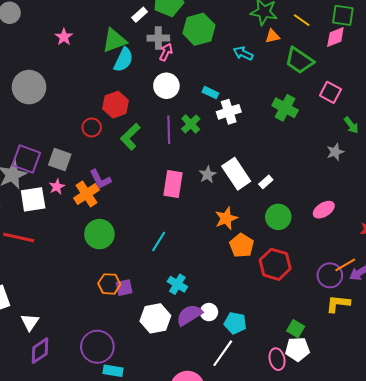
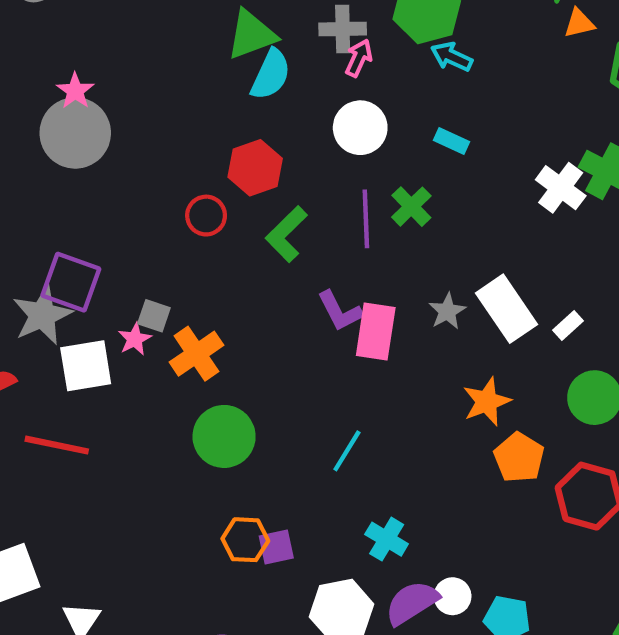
pink star: (64, 37) -> (75, 91), moved
cyan arrow: (243, 53) -> (452, 57), moved
white cross: (229, 112) -> (561, 188), moved, turned -35
gray square: (60, 160) -> (154, 316), moved, size x0.7
purple L-shape: (100, 179) -> (340, 311), moved

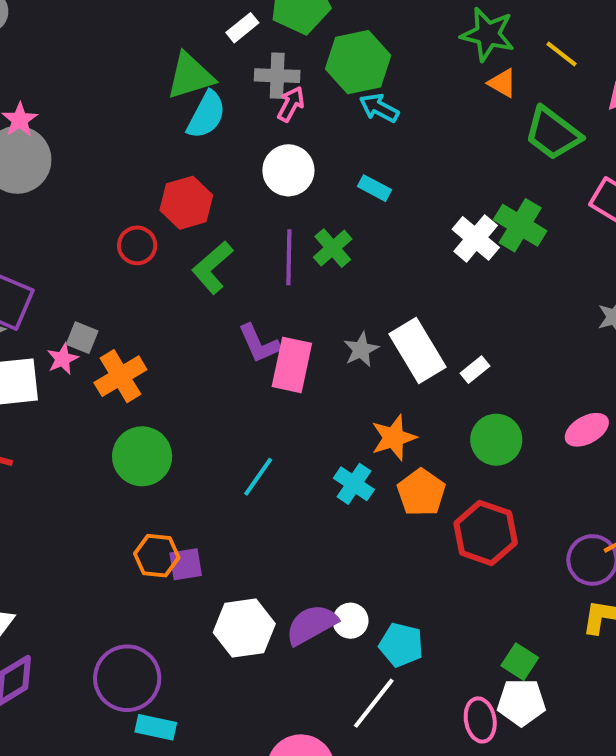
orange triangle: (579, 23) -> (502, 83), turned 40
cyan cross: (387, 539) -> (354, 484), moved

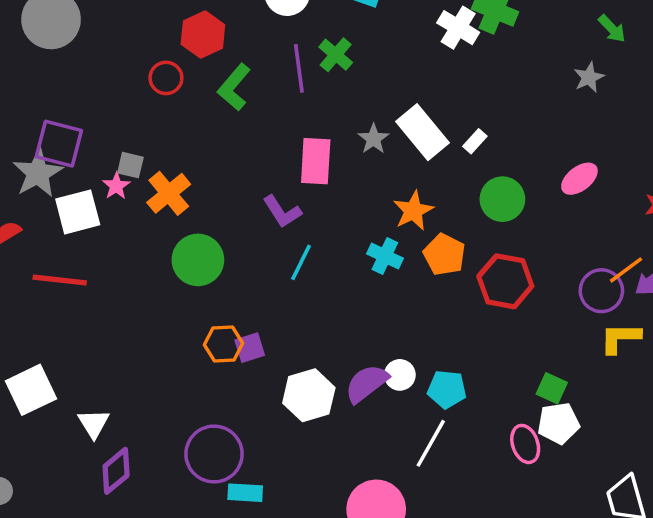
purple L-shape: (259, 344) -> (282, 212), moved

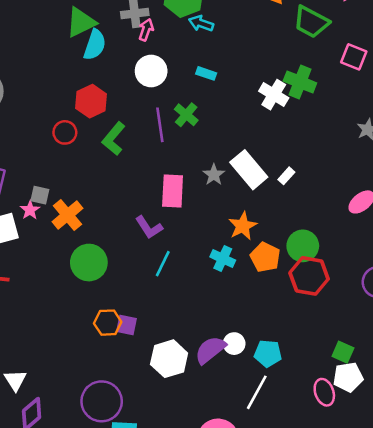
green circle: (502, 199) -> (303, 246), moved
purple square: (250, 348) -> (127, 325), turned 30

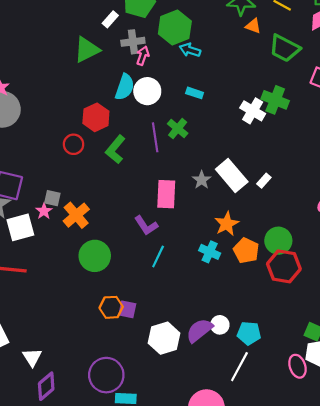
cyan semicircle: (95, 45) -> (125, 87), moved

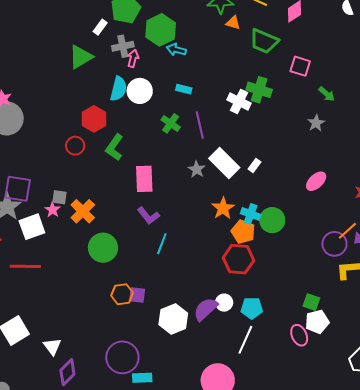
purple line: (155, 137) -> (200, 125), moved
pink rectangle: (166, 194) -> (144, 179), moved
cyan cross: (210, 252) -> (251, 214), moved
red hexagon: (284, 266) -> (238, 259), moved

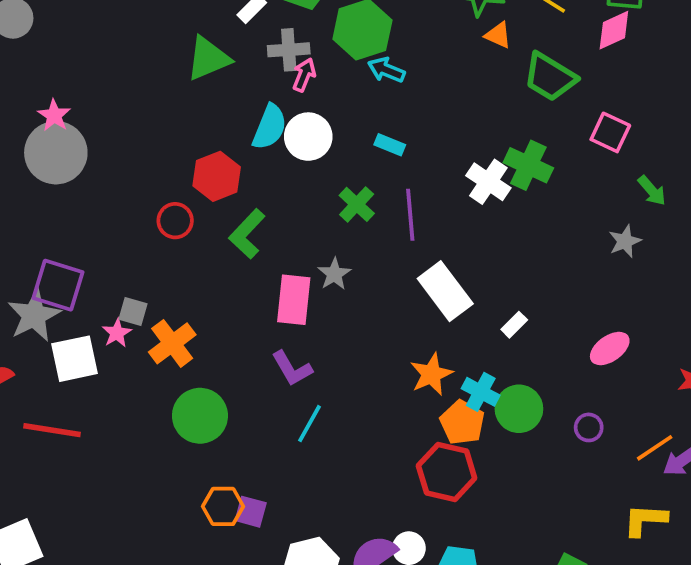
white rectangle: (254, 165) -> (514, 325), moved
gray star: (197, 169) -> (334, 274), moved
purple circle: (334, 244) -> (589, 427), moved, size x0.6

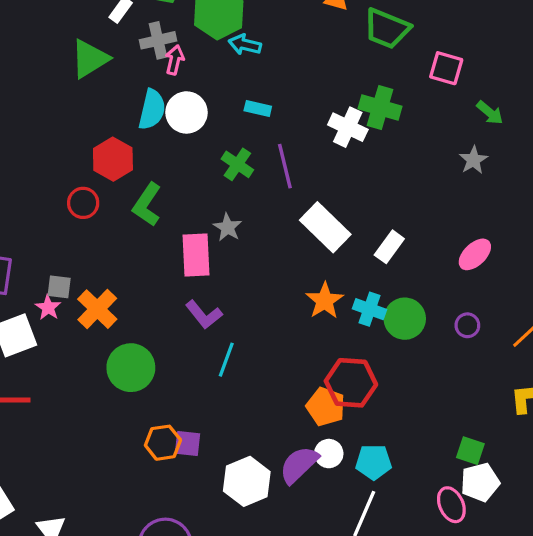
white rectangle: (514, 325) -> (389, 247), size x1.4
orange pentagon: (462, 422) -> (326, 407), moved

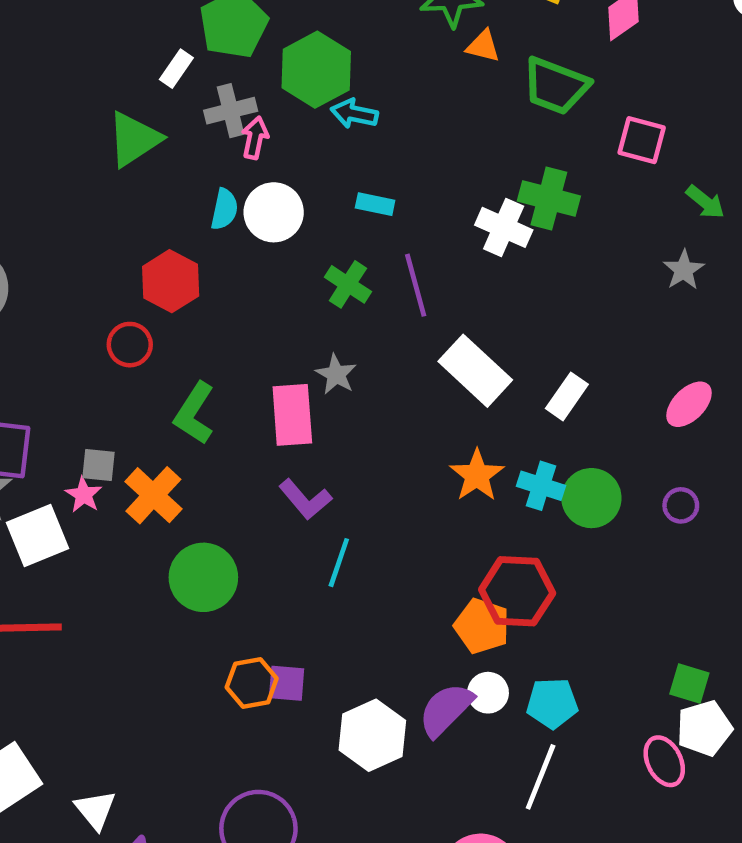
cyan semicircle: (152, 109) -> (224, 209), size x0.7
green L-shape: (147, 205) -> (194, 413), moved

